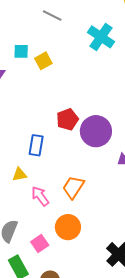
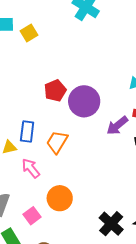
blue rectangle: (36, 145) -> (27, 131), moved
orange trapezoid: (73, 187) -> (57, 142), moved

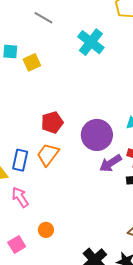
purple circle: (84, 101) -> (97, 135), moved
orange trapezoid: (57, 142) -> (48, 155), moved
orange circle: (60, 198) -> (46, 230), size x0.6

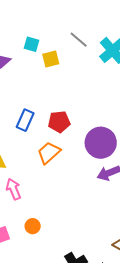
gray line: (43, 18) -> (79, 40), moved
blue rectangle: (20, 160) -> (25, 120), moved

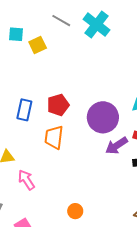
orange trapezoid: (49, 153) -> (54, 137), turned -30
orange circle: (33, 226) -> (75, 211), moved

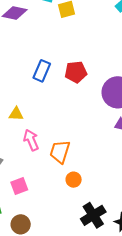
orange trapezoid: (54, 137) -> (60, 152), moved

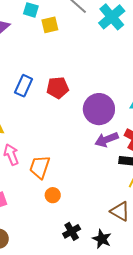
black cross: (93, 215) -> (72, 231), size x0.7

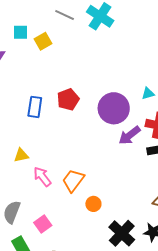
orange trapezoid: (40, 167) -> (73, 180), turned 35
black cross: (72, 231) -> (122, 233), size x1.5

